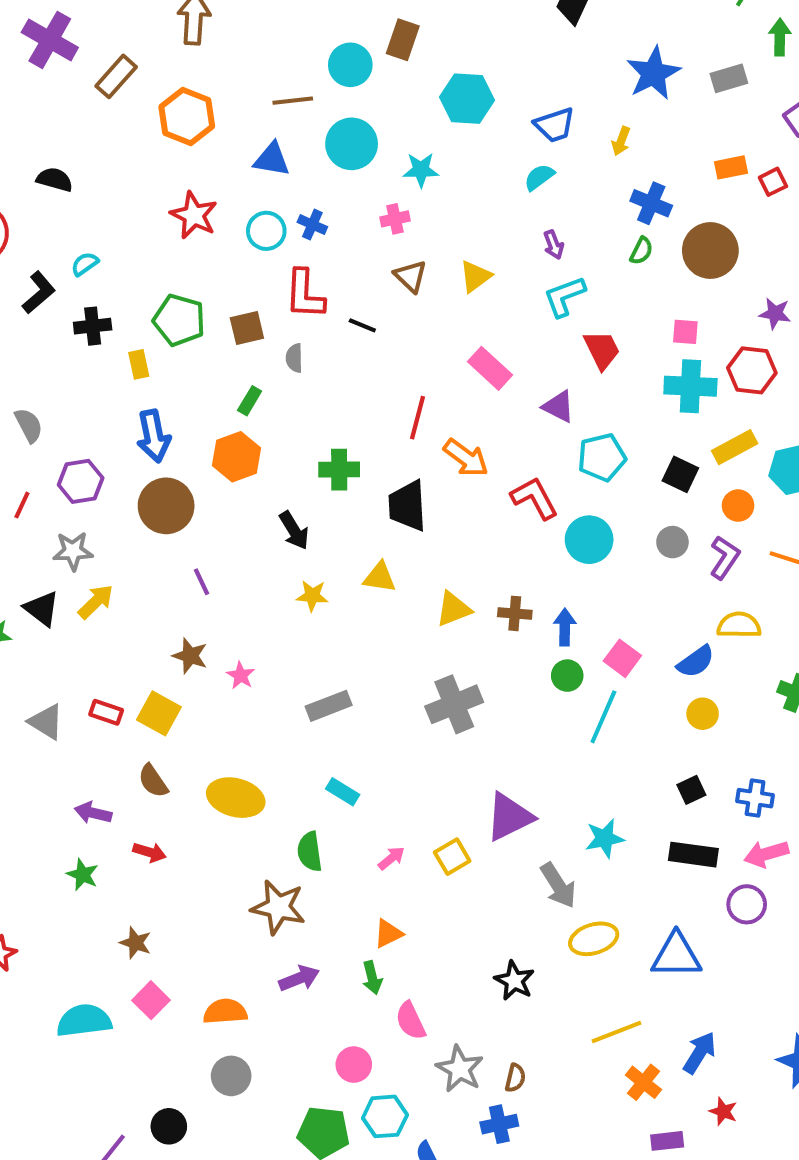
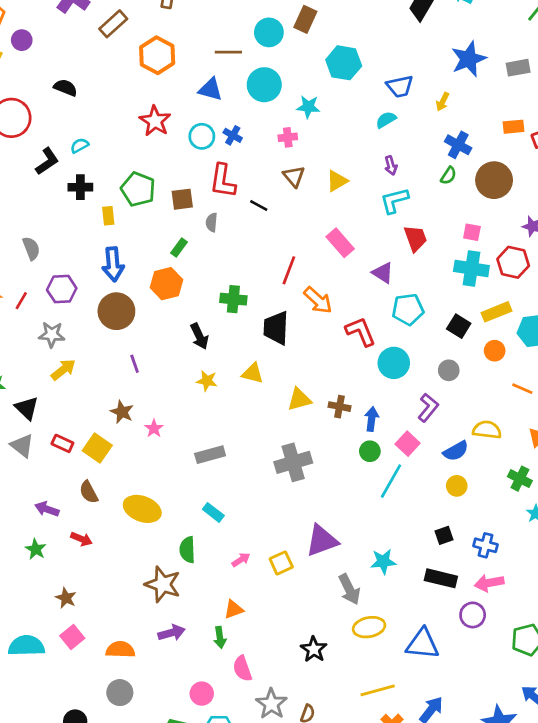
purple L-shape: (725, 558) -> (428, 408), moved
black triangle: (42, 609) -> (27, 408), moved

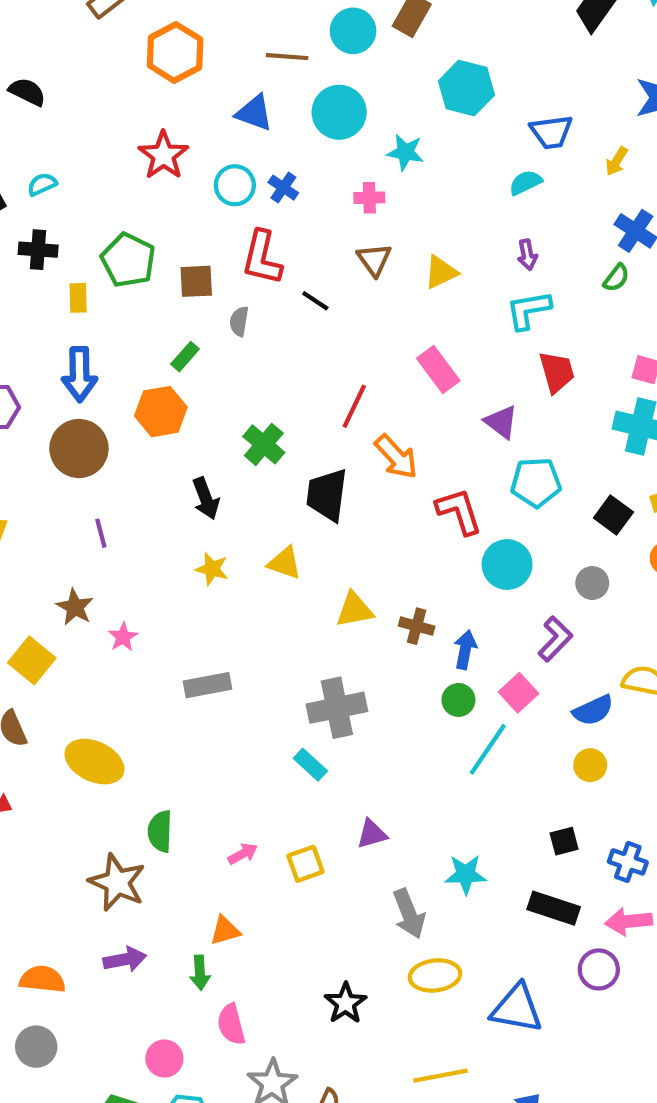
green cross: (233, 299) -> (264, 444), turned 30
cyan rectangle: (213, 512) -> (310, 765), moved
purple triangle: (322, 541) -> (372, 834), size x0.6

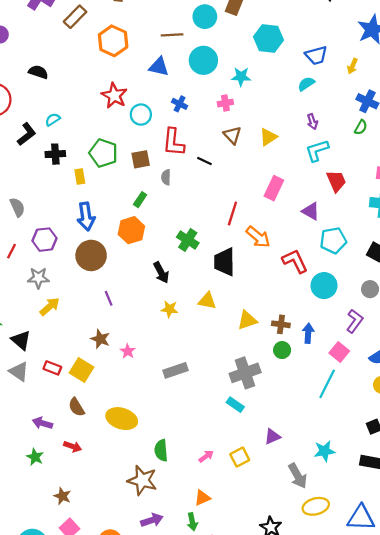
cyan circle: (235, 185) -> (141, 115), moved
pink rectangle: (438, 369) -> (274, 188), turned 70
green circle: (458, 700) -> (282, 350), moved

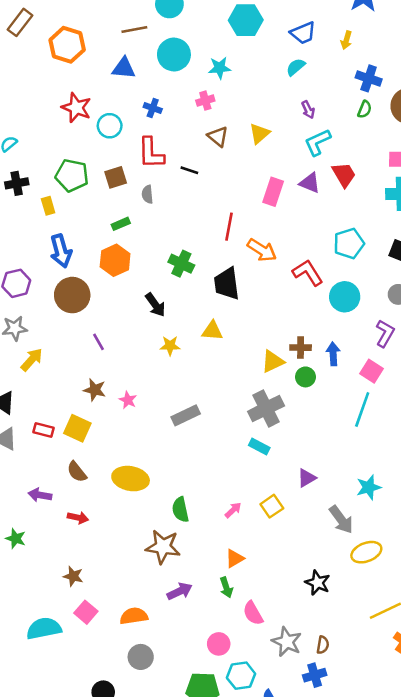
green rectangle: (140, 200) -> (121, 224), turned 40
purple triangle: (311, 211) -> (310, 183), moved
yellow triangle: (247, 320) -> (273, 361), moved
green star: (35, 457) -> (16, 539), moved

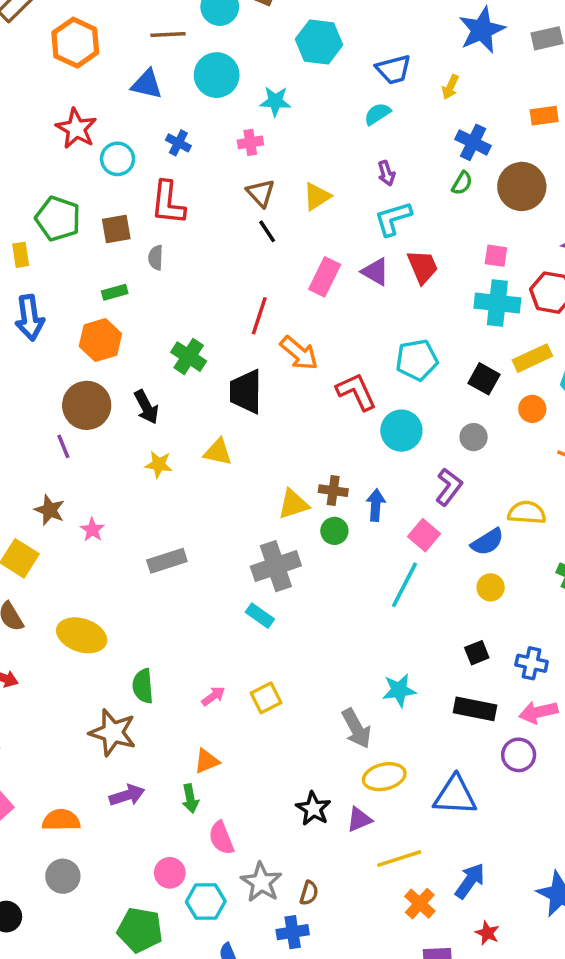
black line: (189, 170) -> (267, 231), moved, turned 30
brown circle: (72, 295) -> (87, 405), moved
purple triangle: (307, 478) -> (359, 820), moved
cyan hexagon: (241, 676) -> (206, 902), moved

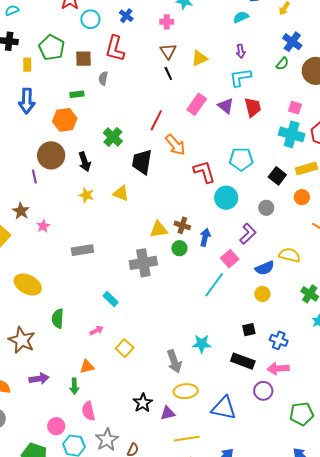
cyan rectangle: (260, 616) -> (111, 299), moved
yellow square: (266, 698) -> (125, 348), moved, turned -30
brown star: (113, 733) -> (22, 340), moved

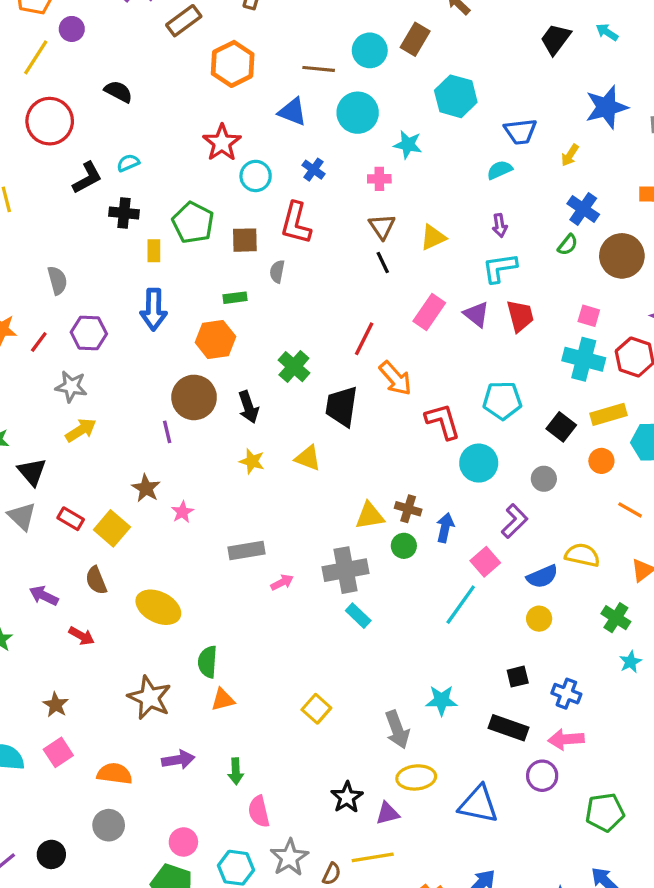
cyan rectangle: (111, 299) -> (358, 616), moved
pink arrow: (97, 330) -> (282, 582), moved
orange triangle: (87, 367) -> (223, 700), moved
pink circle: (56, 426) -> (183, 842), moved
yellow line: (187, 439) -> (373, 857), moved

